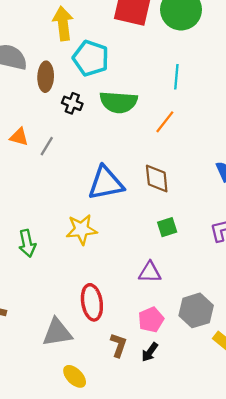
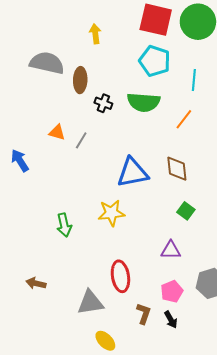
yellow arrow: (63, 23) -> (95, 34), size x0.7
cyan pentagon: (91, 58) -> (155, 61), moved
green square: (167, 227) -> (186, 211), turned -36
black arrow: (150, 352) -> (171, 320), turned -66

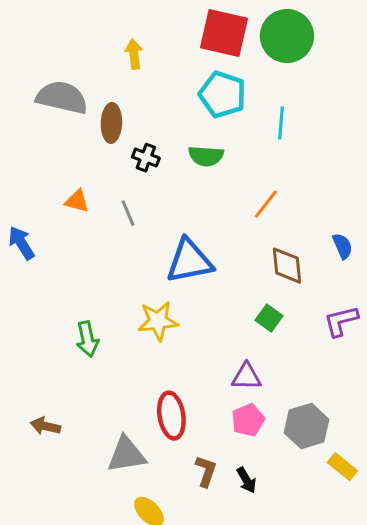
green semicircle: (144, 102) -> (206, 156), size x0.7
orange line: (184, 119) -> (266, 204), moved
gray line: (81, 140) -> (128, 213), moved, turned -54
brown diamond: (177, 169) -> (287, 266), moved
pink pentagon: (172, 291) -> (248, 420), moved

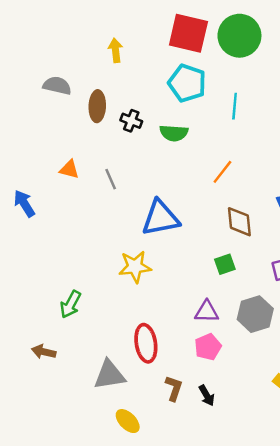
gray semicircle: (62, 97) -> (57, 86), size x0.7
black cross: (146, 158) -> (131, 121), moved
green square: (269, 318) -> (225, 264), turned 35
green arrow: (87, 339) -> (71, 304), moved, turned 40
gray hexagon: (306, 426) -> (255, 314), moved

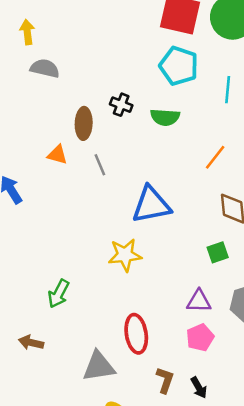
yellow arrow: (115, 50) -> (27, 32), moved
brown ellipse: (97, 106) -> (84, 123), moved

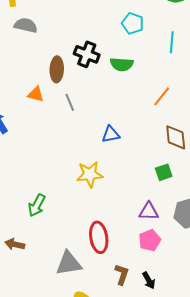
cyan pentagon: (179, 66) -> (133, 23), size x0.7
black cross: (121, 105) -> (87, 54), size x1.4
blue triangle: (151, 205) -> (111, 134), size x0.6

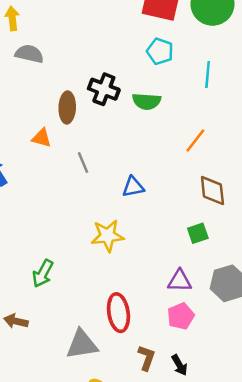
gray line: (70, 102) -> (83, 162), moved

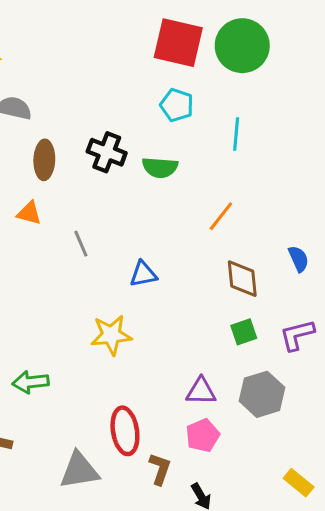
brown ellipse: (67, 107) -> (44, 160), moved
green square: (198, 233) -> (244, 332), moved
green arrow: (43, 274) -> (31, 382), turned 56
brown L-shape: (147, 358) -> (160, 469), moved

